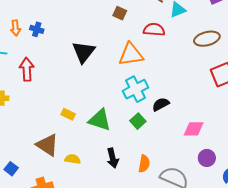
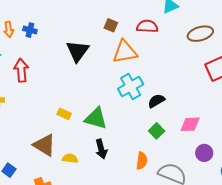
brown square: (120, 13) -> (111, 25), moved
green square: (138, 121) -> (157, 131), moved
black arrow: (113, 158) -> (101, 149), moved

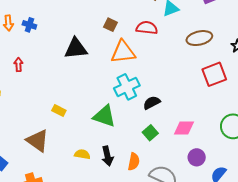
black triangle: (77, 51) -> (76, 49), turned 45
red arrow: (21, 70) -> (19, 65), size x0.6
green triangle: (96, 118) -> (104, 116), moved
black arrow: (101, 149) -> (107, 156), moved
yellow semicircle: (70, 158) -> (82, 154), moved

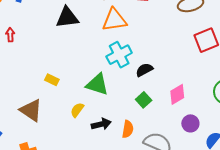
pink diamond: (184, 128) -> (177, 94), turned -30
yellow semicircle: (82, 154) -> (77, 110), moved, turned -63
black arrow: (107, 156) -> (101, 124), turned -90

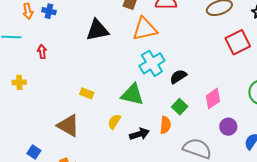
orange semicircle: (128, 129) -> (165, 125), moved

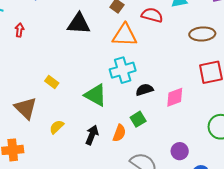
pink diamond: (213, 99) -> (175, 97), moved
yellow semicircle: (114, 122) -> (57, 127), moved
black arrow: (139, 134) -> (92, 135), turned -66

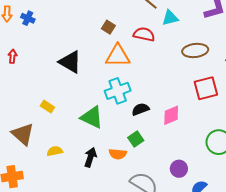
black triangle: (79, 24) -> (70, 62), moved, turned 30
yellow semicircle: (57, 127) -> (55, 151), turned 35
orange semicircle: (119, 133) -> (118, 154), turned 78

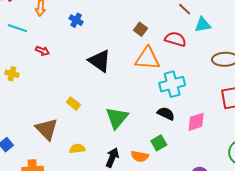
blue cross: (28, 18) -> (76, 20), moved
red arrow: (12, 56) -> (43, 51), turned 104
cyan cross: (118, 91) -> (172, 84), moved
black semicircle: (140, 109) -> (166, 114), turned 42
green triangle: (92, 117) -> (117, 118), turned 40

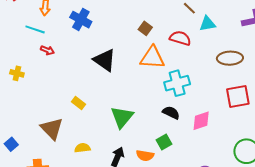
blue cross: (76, 20) -> (81, 20), size x1.5
cyan line: (17, 28) -> (35, 29), moved

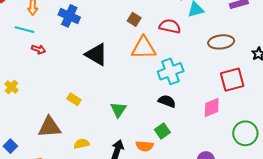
yellow cross: (17, 73) -> (11, 87), moved, turned 32
green triangle: (122, 117) -> (118, 110), size x0.7
pink diamond: (201, 121) -> (212, 108), moved
brown triangle: (52, 129) -> (49, 127), turned -45

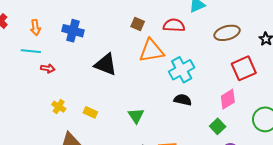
yellow cross: (11, 87) -> (59, 107), moved
green square: (162, 131) -> (218, 126), moved

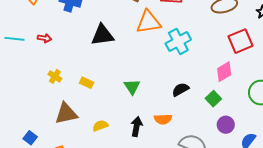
cyan line: (31, 51) -> (14, 39), moved
black triangle: (106, 65) -> (102, 35), turned -30
black semicircle: (183, 100) -> (180, 90), moved, turned -42

